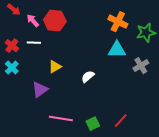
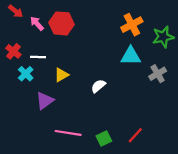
orange cross: (118, 22) -> (132, 25), turned 36
white line: (34, 43) -> (38, 57), moved
cyan cross: (12, 68) -> (26, 74), moved

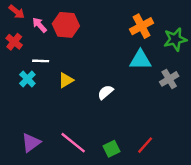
red cross: (13, 51) -> (14, 42), moved
purple triangle: (45, 101) -> (31, 143), moved
pink line: (68, 133) -> (73, 143), turned 30

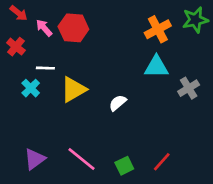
green star: (175, 39) -> (195, 20), moved
yellow triangle: (66, 80) -> (73, 89), size x1.5

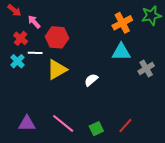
red hexagon: (73, 28) -> (57, 37), moved
red cross: (16, 47) -> (21, 38), moved
cyan cross: (31, 88) -> (17, 61), moved
purple triangle: (35, 159) -> (27, 123), turned 36

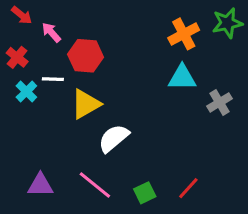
red cross: (21, 38) -> (17, 57), moved
white semicircle: (91, 80) -> (114, 138), moved, size x1.5

